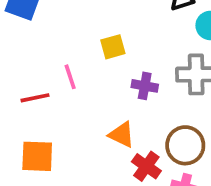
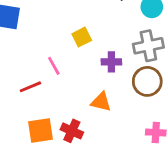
brown circle: (185, 145) -> (147, 81), moved
red cross: (146, 166) -> (72, 131), moved

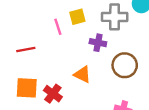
gray cross: (148, 46) -> (115, 17), moved
pink line: (54, 66) -> (58, 27), moved

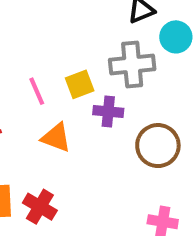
yellow square: (77, 17) -> (80, 84), moved
orange triangle: (82, 74) -> (56, 137), moved

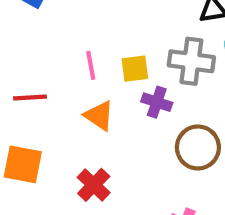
red cross: (40, 207) -> (94, 185), moved

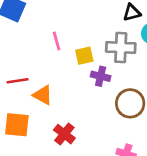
pink line: (91, 65) -> (57, 41), moved
orange triangle: (99, 116) -> (43, 95), moved

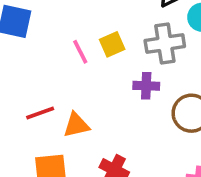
yellow square: (84, 56) -> (112, 44), moved
orange triangle: (43, 95) -> (76, 125), turned -30

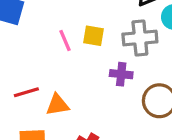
yellow square: (112, 44) -> (93, 36), turned 30

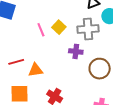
yellow square: (93, 36) -> (59, 27), turned 32

